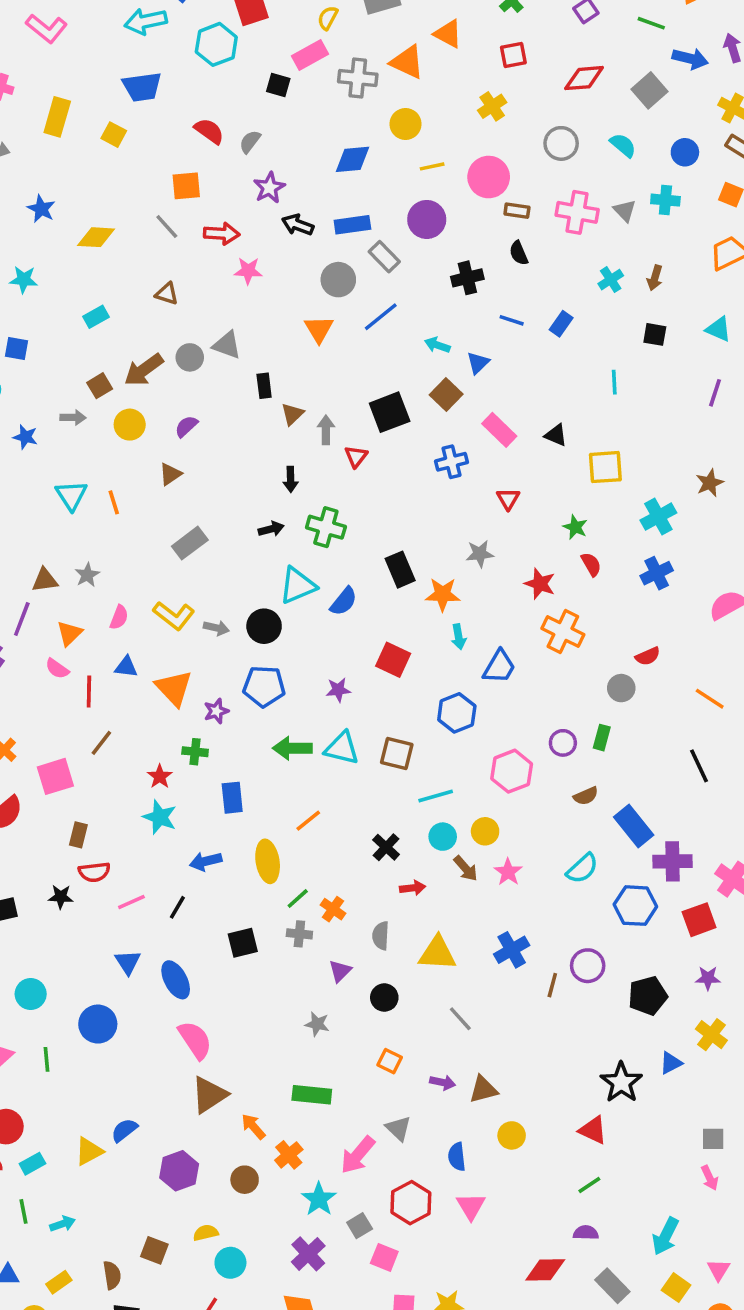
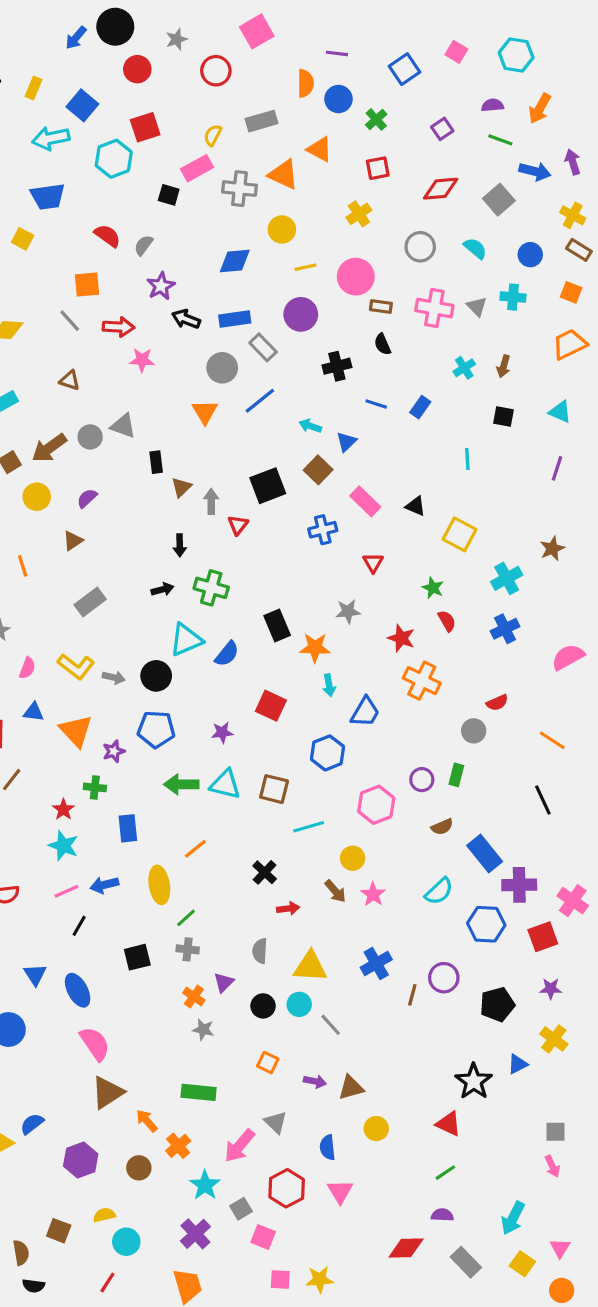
yellow square: (605, 467) -> (460, 534), turned 32
cyan circle: (443, 837) -> (299, 1004), moved
pink line: (131, 902) -> (67, 891), moved
orange cross: (333, 909) -> (194, 997), moved

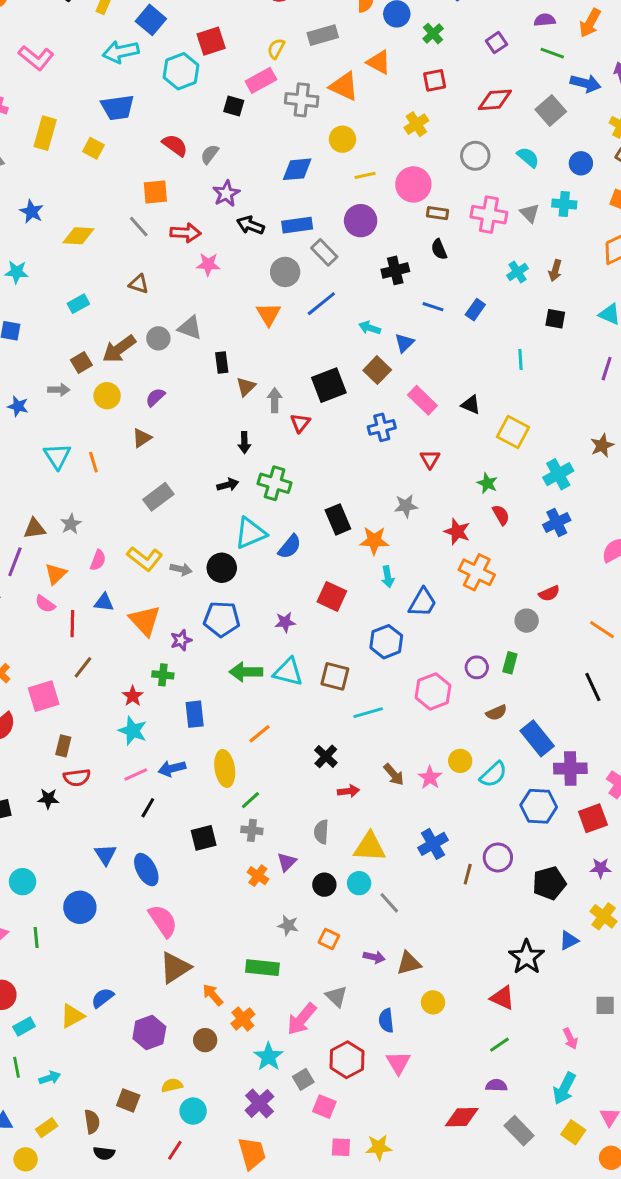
yellow circle: (353, 858) -> (460, 761), moved
gray star: (203, 1030) -> (288, 925), moved
pink arrow: (552, 1166) -> (570, 1039), moved

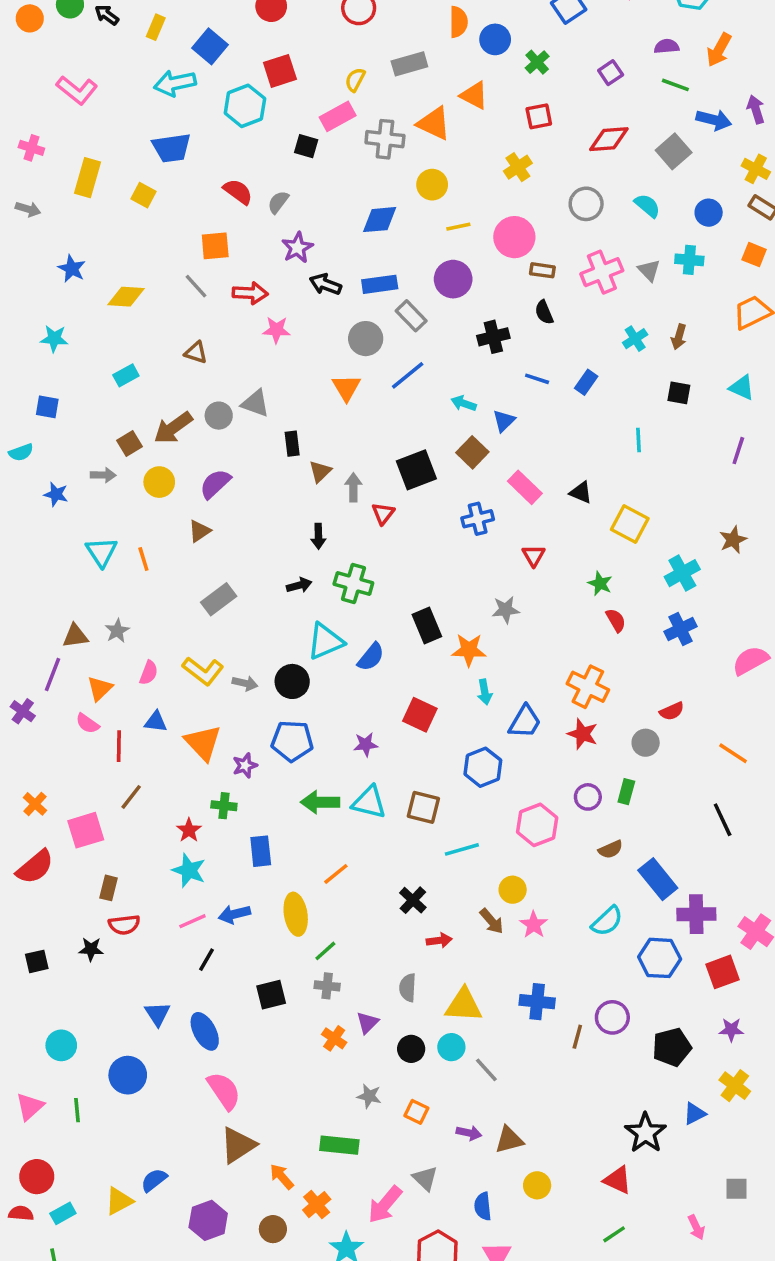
pink cross: (489, 215) -> (602, 272), turned -32
purple semicircle: (155, 397) -> (215, 484), size x1.4
red star: (457, 532) -> (583, 734), moved
yellow circle: (460, 761) -> (513, 890), moved
blue cross: (433, 844) -> (537, 1002), turned 36

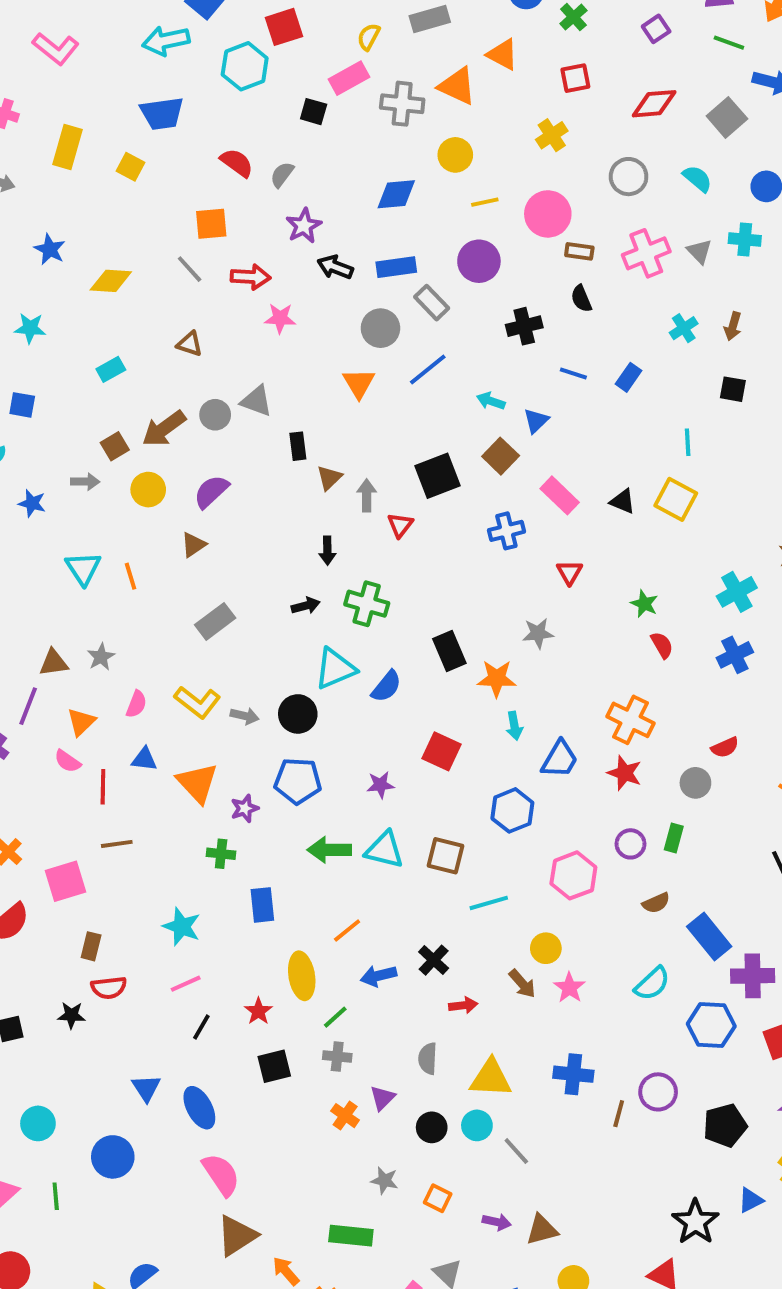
yellow square: (630, 524) -> (676, 499), moved
brown line: (131, 797) -> (117, 844), turned 44
red star: (189, 830) -> (258, 1011), moved
blue arrow: (234, 914) -> (379, 976), moved

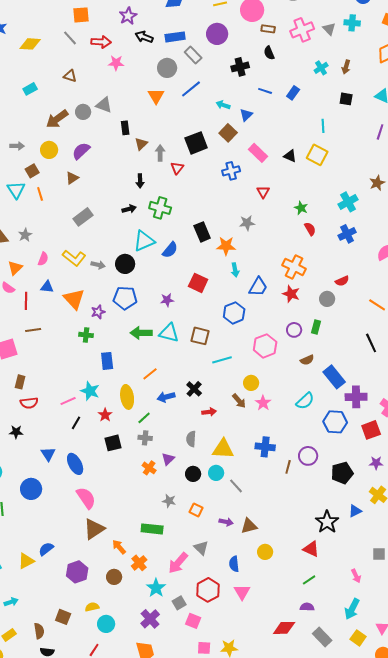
brown square: (115, 446) -> (32, 171), moved
cyan star: (182, 927) -> (90, 391), moved
black star: (71, 1015) -> (16, 432), moved

